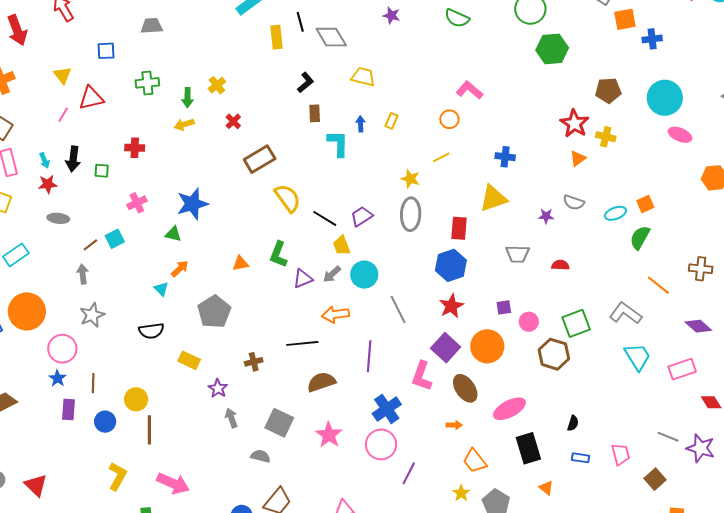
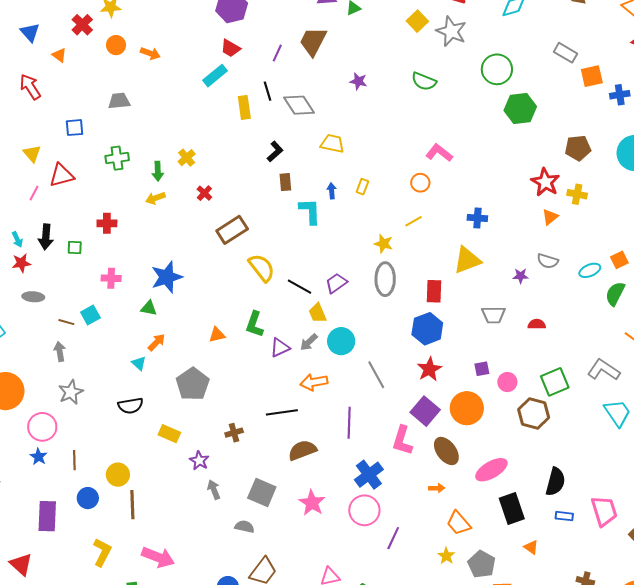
pink cross: (137, 203) -> (111, 278), turned 30
brown line: (90, 245) -> (66, 322), turned 56
purple rectangle: (69, 409) -> (47, 516), moved, size x1.4
black semicircle: (573, 423) -> (555, 482), size x1.8
pink trapezoid: (621, 454) -> (604, 511), size x1.4

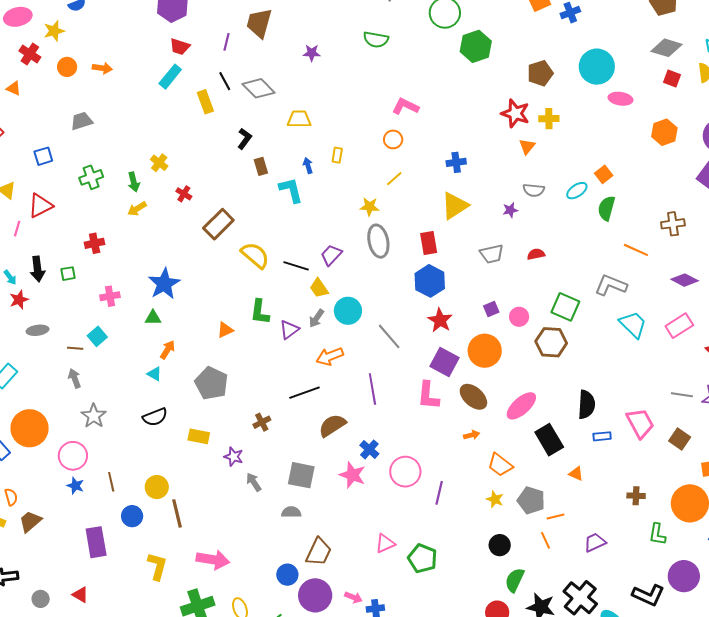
green square: (555, 382) -> (565, 307), turned -32
blue cross: (369, 475) -> (369, 449), moved, size x0.7
red triangle: (21, 564) -> (80, 595), size x0.7

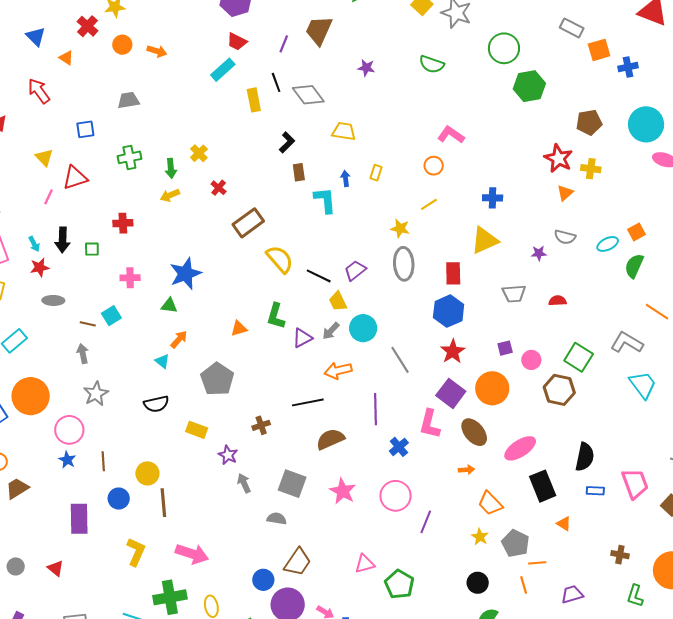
blue cross: (369, 449) -> (399, 447), moved

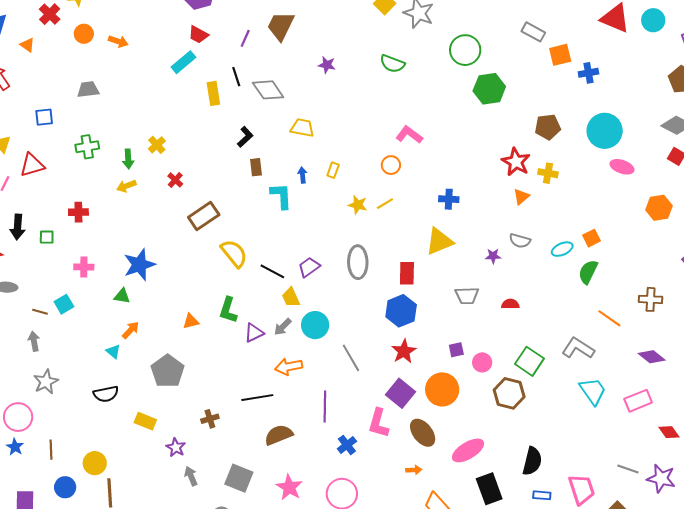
yellow star: (400, 228) -> (358, 205), moved

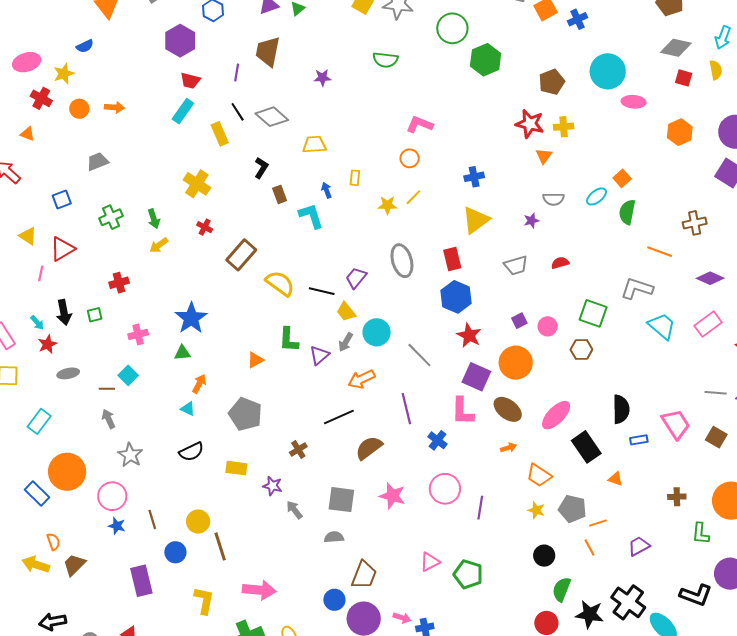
yellow cross: (157, 145) -> (197, 184), moved, size x1.5
brown hexagon: (509, 393) -> (581, 350), size x0.7

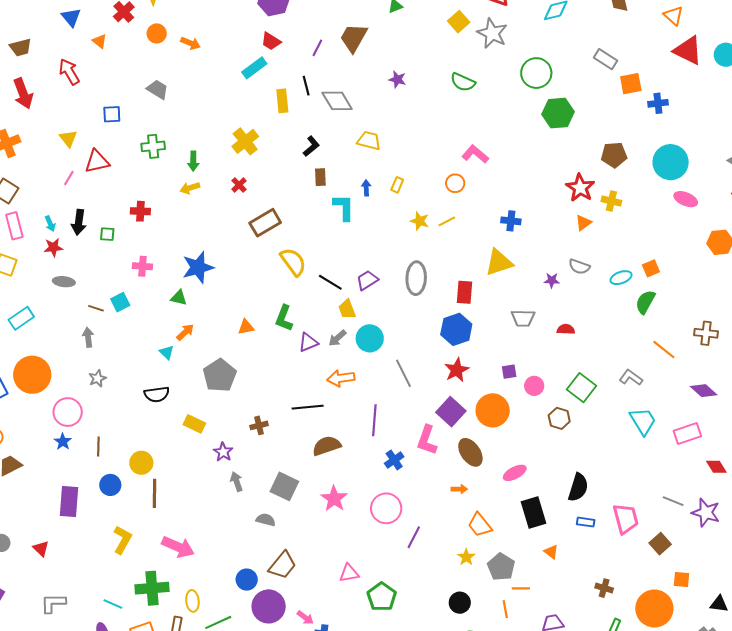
gray trapezoid: (97, 162) -> (158, 89), turned 35
gray L-shape: (637, 288) -> (631, 378), size x0.7
pink ellipse: (556, 415) -> (515, 473), size x0.7
gray star: (130, 455) -> (98, 378), size x0.7

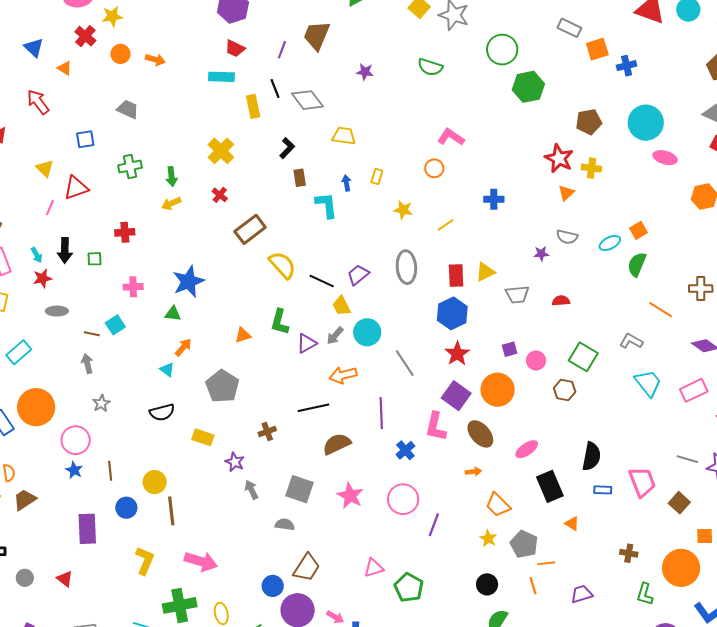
cyan rectangle: (254, 68) -> (221, 77), turned 45
yellow line: (447, 221) -> (446, 225), moved
yellow triangle: (499, 262) -> (485, 272), moved, size x0.7

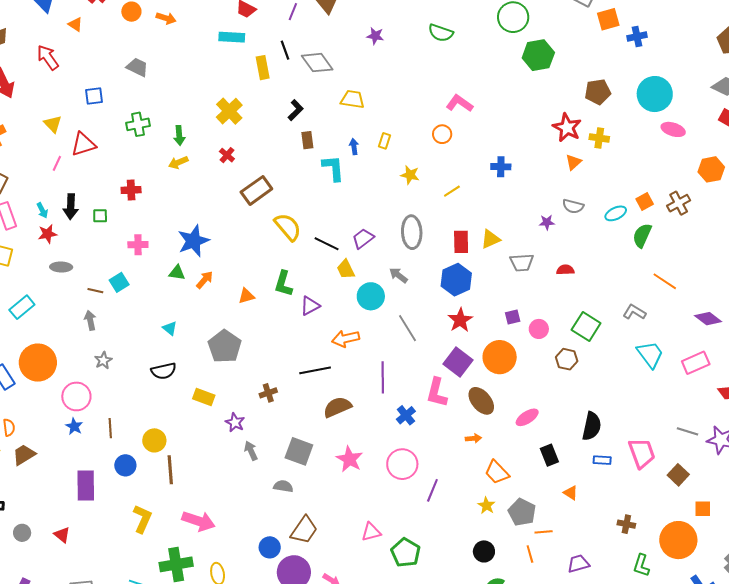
brown cross: (701, 288) -> (679, 203), moved, turned -30
gray arrow: (335, 336) -> (398, 275), moved, turned 84
orange arrow: (183, 347) -> (205, 280), moved
black rectangle: (550, 486) -> (549, 455), size x0.7

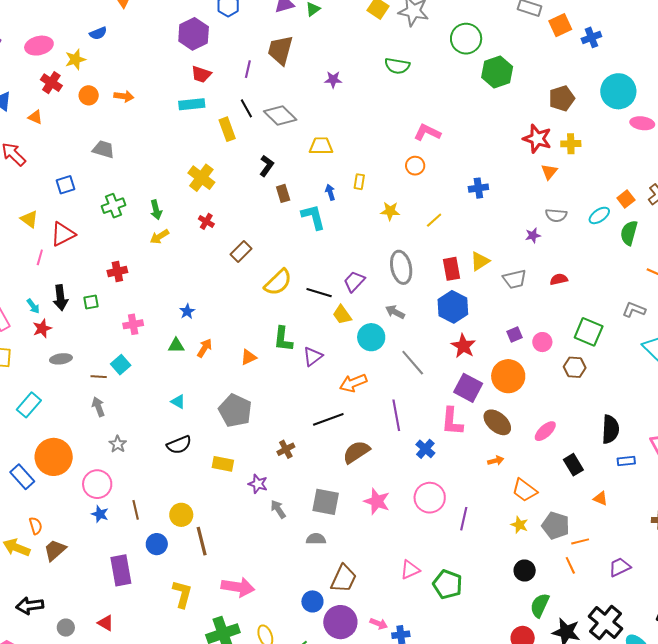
brown rectangle: (256, 190) -> (241, 251), size x0.7
yellow semicircle: (288, 227) -> (278, 282), turned 96
blue star: (193, 241) -> (187, 311), size x0.5

